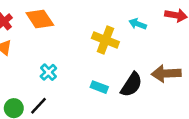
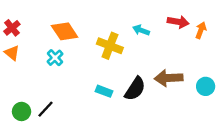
orange diamond: (40, 19) -> (65, 31), moved
cyan cross: (48, 72) -> (55, 58), moved

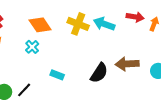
cyan arrow: (141, 30) -> (104, 24), size x1.5
yellow cross: (110, 46) -> (78, 24), moved
cyan rectangle: (104, 91) -> (57, 75), moved

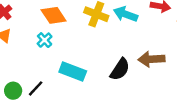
cyan rectangle: (57, 75) -> (73, 72), size x1.6

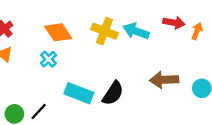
black semicircle: (120, 69) -> (113, 93), moved

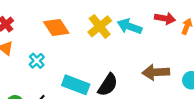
yellow cross: (104, 31) -> (100, 26), turned 30
cyan cross: (48, 59) -> (37, 61), moved

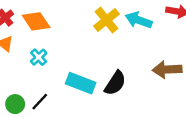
orange diamond: (56, 28) -> (36, 21), moved

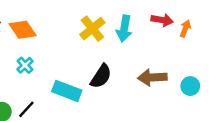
cyan arrow: (139, 20) -> (124, 29), turned -100
black semicircle: (115, 83) -> (101, 76), moved

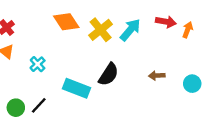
cyan arrow: (124, 29) -> (130, 30), turned -150
orange diamond: (23, 30) -> (66, 22), moved
brown arrow: (152, 77) -> (157, 76), size x0.6

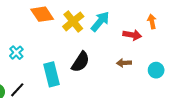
red arrow: (166, 22) -> (132, 35), moved
orange arrow: (188, 30) -> (152, 21), turned -32
cyan rectangle: (77, 88) -> (51, 74), turned 55

